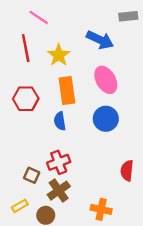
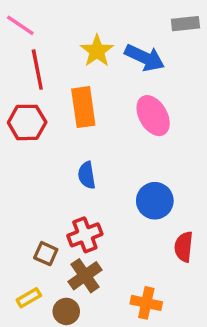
pink line: (39, 17) -> (20, 25), moved
yellow star: (59, 55) -> (97, 51), moved
orange rectangle: (67, 90) -> (83, 107), moved
red hexagon: (26, 99) -> (27, 122), moved
blue circle: (106, 119) -> (155, 201), moved

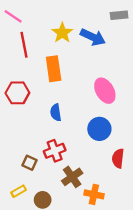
pink ellipse: (153, 116) -> (105, 91), moved
red hexagon: (27, 122) -> (17, 93), moved
brown cross: (85, 276) -> (72, 177), moved

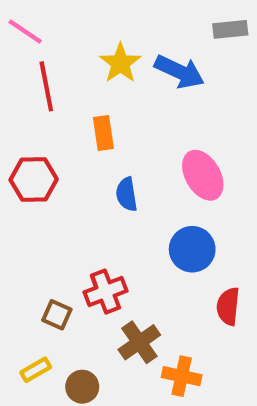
orange rectangle: (54, 69) -> (103, 133), size x0.7
blue semicircle: (56, 113) -> (127, 194), moved

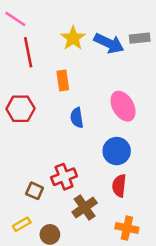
gray rectangle: (230, 29) -> (140, 38), moved
red semicircle: (228, 306) -> (119, 186), moved
orange cross: (182, 376) -> (127, 228), moved

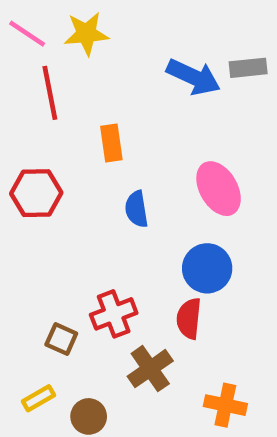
yellow star: (73, 38) -> (86, 34), moved, turned 30
red semicircle: (119, 186) -> (189, 318), moved

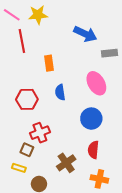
gray rectangle: (248, 68) -> (109, 53), moved
red hexagon: (36, 193) -> (27, 99), moved
red cross: (114, 314) -> (40, 133), moved
red semicircle: (189, 318) -> (93, 150), moved
yellow rectangle: (39, 398) -> (19, 168), moved, turned 48

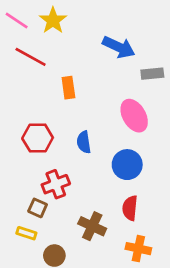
yellow star: (38, 15) -> (53, 20), turned -30
red line: (22, 41) -> (31, 57), turned -50
blue semicircle: (60, 92) -> (84, 142), moved
brown cross: (66, 163) -> (92, 226), turned -30

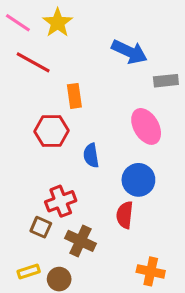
red hexagon: (38, 138) -> (51, 131), moved
red semicircle: (130, 208) -> (125, 215), moved
brown cross: (92, 226) -> (80, 241), moved
yellow rectangle: (26, 233) -> (29, 271), moved, turned -36

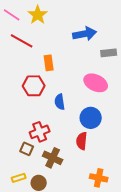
blue arrow: (129, 52) -> (85, 34), turned -35
pink ellipse: (146, 126) -> (96, 83), turned -35

